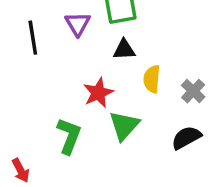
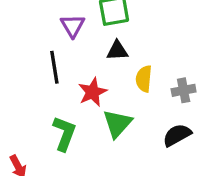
black line: (33, 38) -> (54, 67), moved
gray cross: (193, 91) -> (184, 90), turned 35

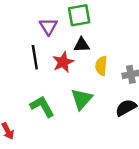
red star: (93, 92) -> (63, 62), moved
green L-shape: (64, 133) -> (42, 106), turned -50

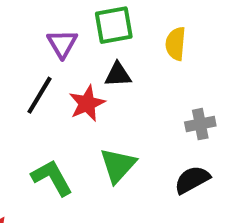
black line: (35, 57) -> (40, 95), turned 40
yellow semicircle: (101, 66) -> (176, 44), moved

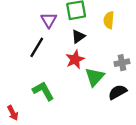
black triangle: (118, 75) -> (78, 36), turned -32
red star: (87, 103) -> (75, 59), moved
green triangle: (118, 165) -> (95, 77), moved

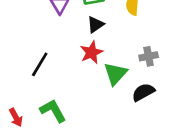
black line: (37, 47) -> (40, 64), moved
green L-shape: (43, 91) -> (53, 111), moved

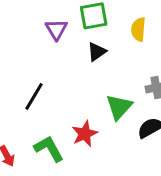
red star: (91, 52) -> (85, 134), moved

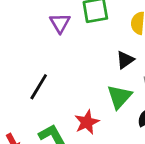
black triangle: (97, 52) -> (125, 60), moved

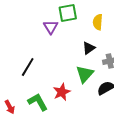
purple triangle: (60, 23) -> (51, 27), moved

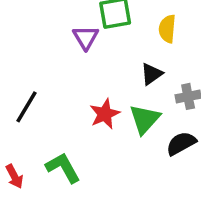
black line: (28, 67) -> (27, 107), moved
red star: (62, 92) -> (105, 114), moved

